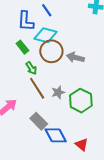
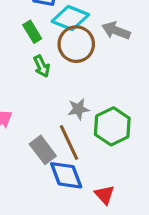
gray arrow: (75, 57) -> (116, 31), moved
brown line: (37, 88) -> (69, 143), moved

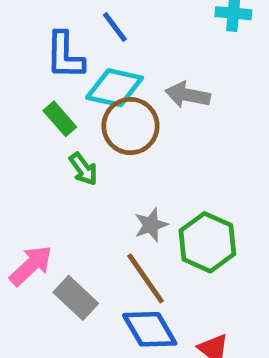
gray rectangle: (43, 150) -> (76, 298), moved

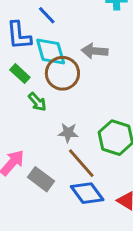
cyan diamond: (115, 88) -> (51, 51), turned 68
gray star: (151, 225) -> (68, 133), moved, turned 30

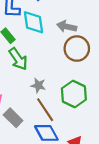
brown circle: (62, 73) -> (77, 49), moved
green arrow: (37, 102) -> (18, 59), size x1.5

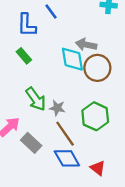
cyan diamond: (33, 22) -> (72, 59), moved
green arrow: (18, 59) -> (36, 99), moved

